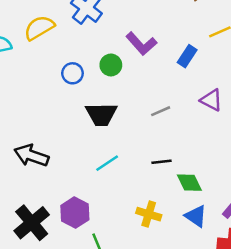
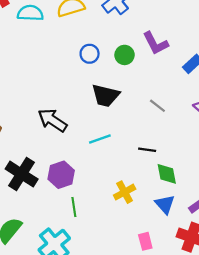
gray line: (161, 111) -> (157, 106), turned 48
black arrow: (31, 156) -> (52, 120), moved
yellow cross: (149, 214) -> (125, 192), turned 30
black cross: (32, 223) -> (22, 174), turned -32

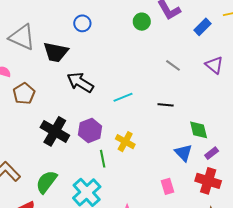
blue circle: (90, 54) -> (82, 23), moved
black trapezoid: (106, 96) -> (56, 52), moved
green diamond: (167, 174) -> (199, 130), moved
yellow cross: (125, 192) -> (125, 142), moved, turned -30

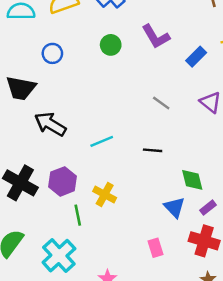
green circle: (142, 22) -> (111, 45), moved

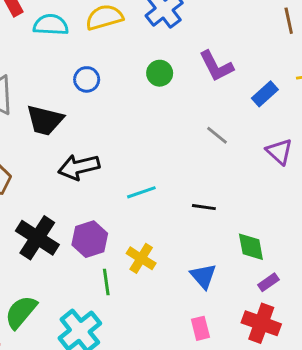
gray line: (161, 103) -> (217, 135), moved
black arrow: (50, 124) -> (79, 167), turned -48
blue triangle: (174, 207) -> (203, 276), moved

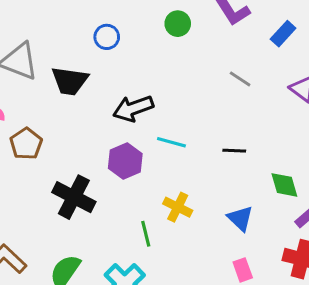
black arrow: (79, 167) -> (133, 108), moved
cyan line: (141, 192) -> (171, 142), turned 40
purple hexagon: (90, 239) -> (125, 161), moved

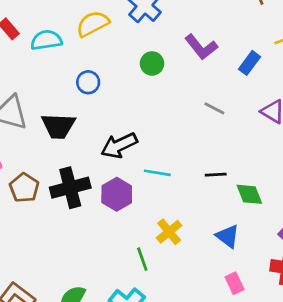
green diamond: (284, 185) -> (249, 194), moved
black cross: (74, 197) -> (70, 188), moved, turned -36
yellow cross: (178, 207) -> (169, 232), turned 30

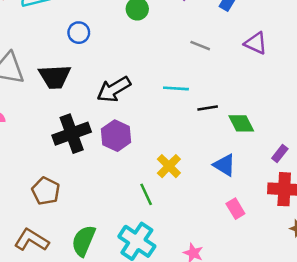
cyan line: (157, 173) -> (176, 88), moved
brown pentagon: (24, 188) -> (46, 191), moved

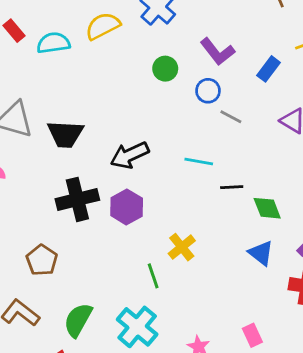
blue circle: (79, 33) -> (208, 91), moved
blue triangle: (225, 165) -> (261, 253), moved
pink rectangle: (235, 209) -> (252, 335), moved

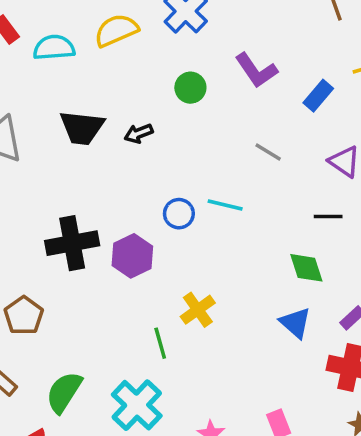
blue circle: (208, 91) -> (179, 214), moved
black trapezoid: (65, 134) -> (82, 128), moved
black arrow: (130, 155) -> (139, 133), moved, size x0.6
black line: (232, 187) -> (328, 216), moved

